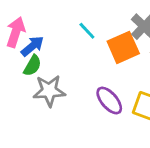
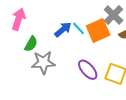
cyan line: (87, 31) -> (78, 28), moved
blue arrow: (32, 46) -> (63, 29), moved

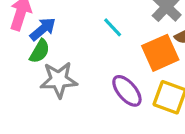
blue arrow: (63, 29) -> (43, 29), moved
orange square: (98, 30) -> (160, 53), moved

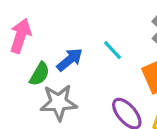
blue arrow: (43, 29) -> (70, 60), moved

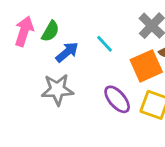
green semicircle: (40, 74) -> (50, 31), moved

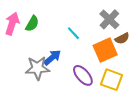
blue arrow: (67, 52) -> (52, 57), moved

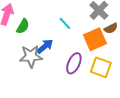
green semicircle: (32, 24) -> (23, 26), moved
purple ellipse: (83, 75) -> (74, 63), turned 65

